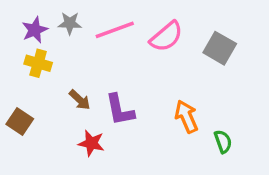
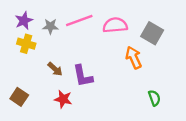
gray star: (70, 23) -> (50, 26), moved
pink semicircle: (166, 37) -> (115, 25), turned -145
orange arrow: (186, 117) -> (134, 58), moved
brown square: (20, 122) -> (19, 97), moved

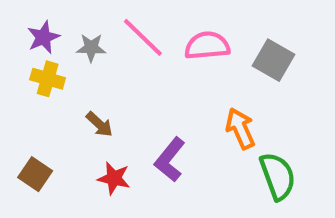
pink line: (79, 21) -> (143, 37), turned 64
orange arrow: (134, 58) -> (240, 129), moved
purple L-shape: (83, 76) -> (170, 160), moved, turned 50
green semicircle: (154, 98) -> (278, 176), size x1.6

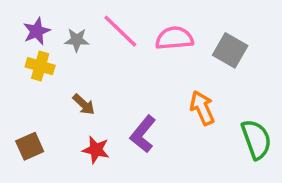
brown square: (35, 174) -> (30, 146), turned 32
green semicircle: (278, 176) -> (256, 139), moved

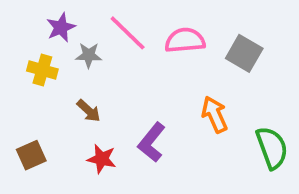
purple star: (37, 31) -> (61, 27), moved
gray star: (77, 40) -> (89, 55), moved

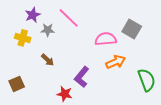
pink semicircle: (185, 40) -> (106, 39), moved
orange arrow: (215, 114) -> (116, 62), turned 90
red star: (102, 159) -> (65, 94), moved

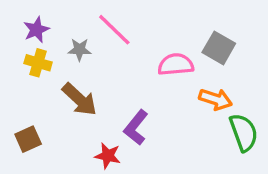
purple star: (33, 15) -> (36, 30), moved
brown arrow: (48, 60) -> (80, 99), size x1.6
orange arrow: (116, 62) -> (215, 99), moved, turned 42

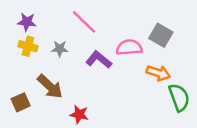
purple star: (36, 30) -> (27, 22), turned 30
gray star: (80, 50) -> (60, 49), moved
brown arrow: (80, 99) -> (50, 86), moved
purple L-shape: (136, 127) -> (99, 60), moved, turned 90

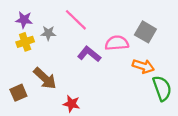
yellow cross: (28, 46) -> (25, 42), turned -35
gray star: (60, 49) -> (48, 33), moved

